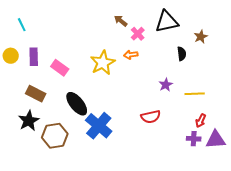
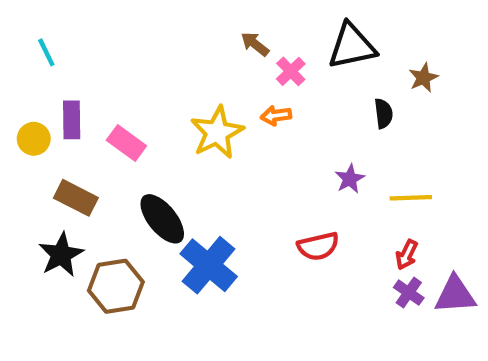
yellow circle: (11, 56) -> (34, 139), moved
red arrow: (201, 121) -> (407, 255), moved
purple cross: (194, 139) -> (409, 293), turned 32

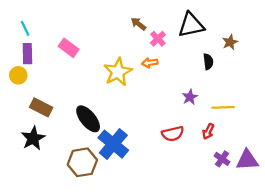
purple rectangle: (72, 120) -> (27, 54), moved
pink rectangle: (126, 143) -> (69, 48), moved
red arrow: (407, 255) -> (208, 131), moved
brown hexagon: (116, 286) -> (82, 162), moved

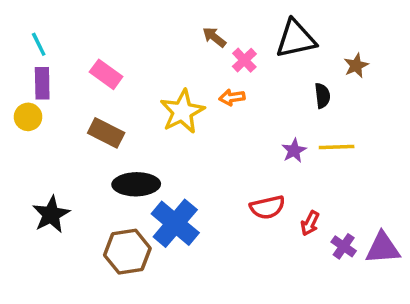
brown rectangle: (41, 107) -> (106, 133), moved
yellow line: (223, 107) -> (337, 147), moved
black ellipse: (88, 119) -> (136, 184), turned -52
red arrow: (208, 131) -> (310, 223), moved

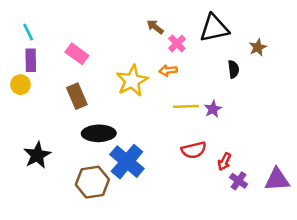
brown rectangle: (106, 133) -> (77, 96), turned 40
yellow line: (337, 147) -> (186, 106), moved
purple cross: (344, 246) -> (239, 181), moved

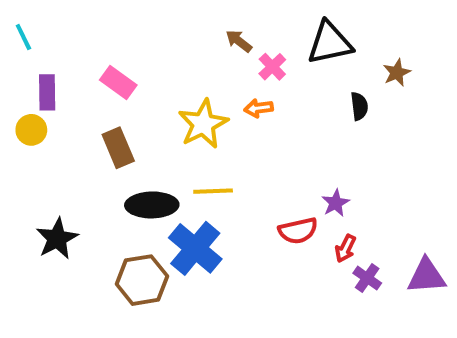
cyan line: (28, 32) -> (23, 37), moved
yellow line: (186, 106) -> (213, 191), moved
purple star: (213, 109) -> (336, 203), moved

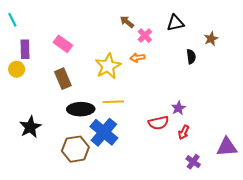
black triangle: (330, 43) -> (175, 23), size x0.7
purple cross: (367, 278) -> (193, 162), moved

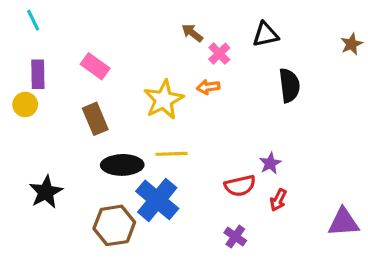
cyan line: (12, 20) -> (33, 20), moved
brown star: (211, 39) -> (351, 44), moved
black semicircle: (191, 57) -> (289, 85), size x1.5
purple cross: (193, 162) -> (235, 237), moved

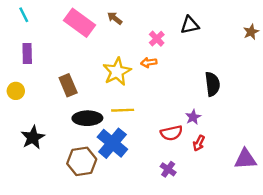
brown arrow: (192, 33) -> (115, 18), moved
pink rectangle: (95, 66) -> (79, 23), moved, size x1.5
black semicircle: (289, 85) -> (212, 84), moved
yellow circle: (25, 104) -> (16, 91), moved

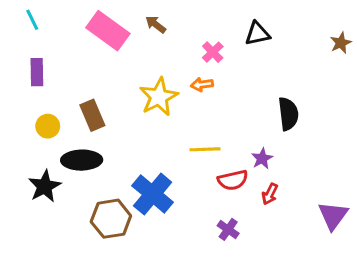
yellow circle: (16, 91) -> (48, 126), moved
yellow line: (123, 110) -> (205, 149), moved
black ellipse: (87, 118) -> (82, 160), moved
purple triangle: (245, 159) -> (333, 216), turned -50

